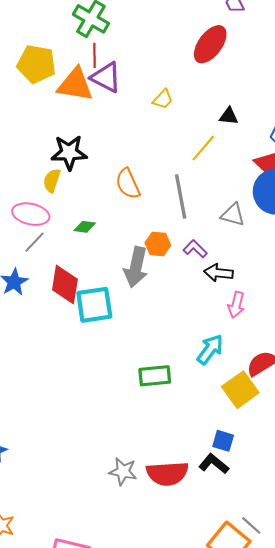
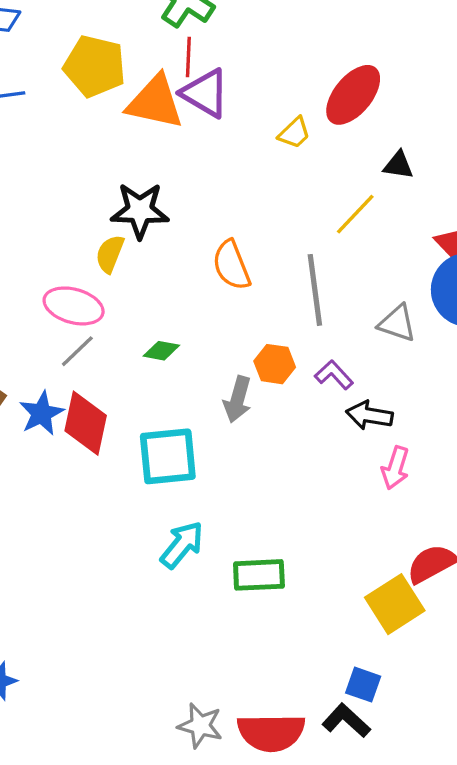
red ellipse: (210, 44) -> (353, 95), moved
green diamond: (85, 227) -> (161, 351), moved
gray arrow: (136, 267) -> (238, 399), size x0.7
red diamond: (65, 284) -> (86, 423), moved
cyan arrow: (210, 349) -> (182, 545), moved

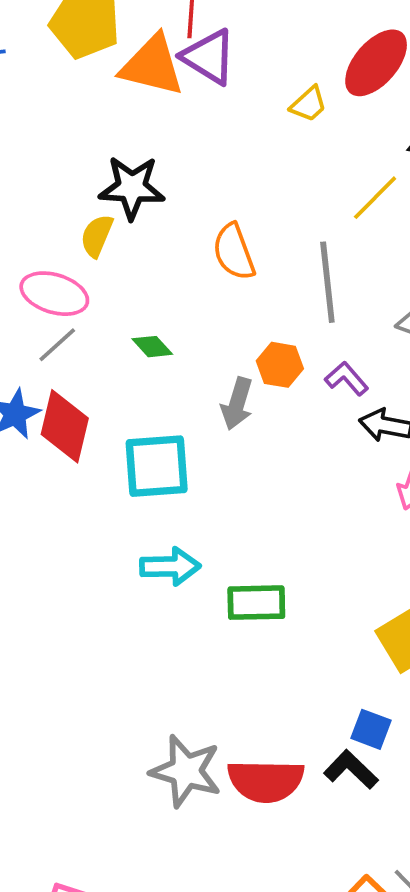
green diamond: (161, 351) -> (152, 347), turned 36
cyan arrow: (182, 545) -> (170, 566), turned 48
gray star: (200, 726) -> (186, 771), size x1.4

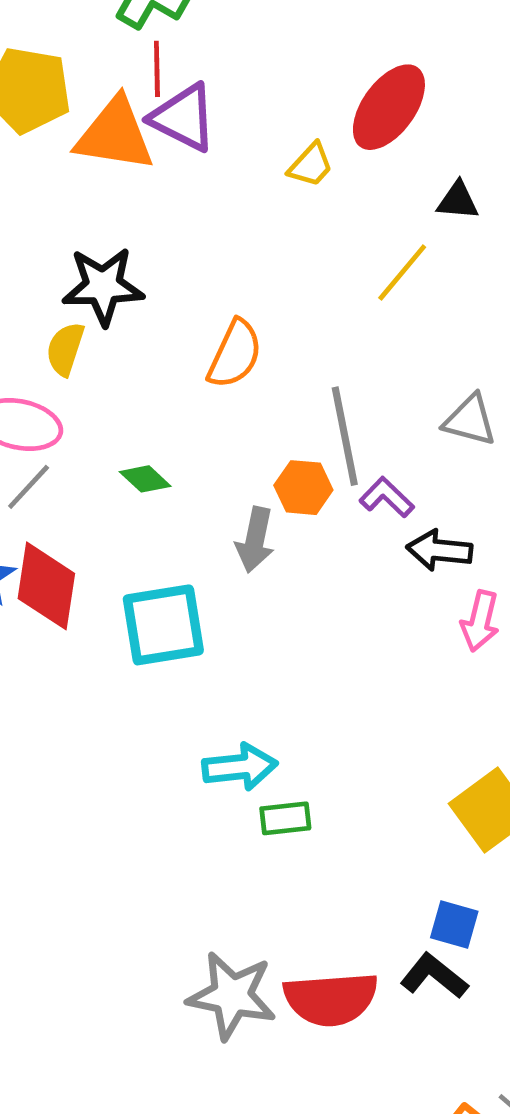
orange semicircle: (234, 252) -> (235, 354), turned -130
gray line: (327, 282) -> (345, 436), moved
cyan arrow: (170, 566) -> (240, 767), moved
green rectangle: (256, 603) -> (285, 818), moved, size x0.7

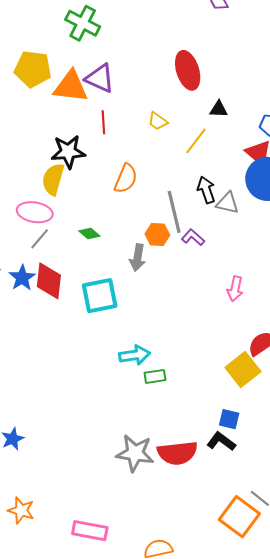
red line: (157, 69) -> (103, 122), moved
red ellipse: (389, 107) -> (188, 70), turned -51
yellow trapezoid: (311, 165) -> (158, 121), moved, turned 85
yellow semicircle: (65, 349) -> (53, 179), size x1.4
black arrow: (439, 550) -> (206, 190), moved, turned 68

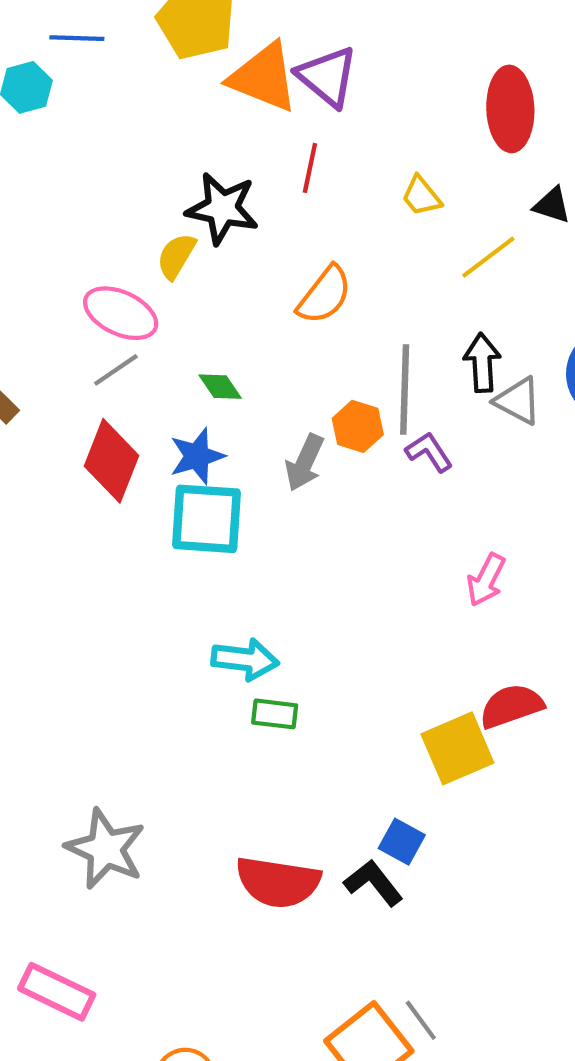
yellow semicircle: (53, 179) -> (176, 256), size x0.7
blue star: (22, 278) -> (197, 456), moved
gray star: (135, 453) -> (106, 849), moved

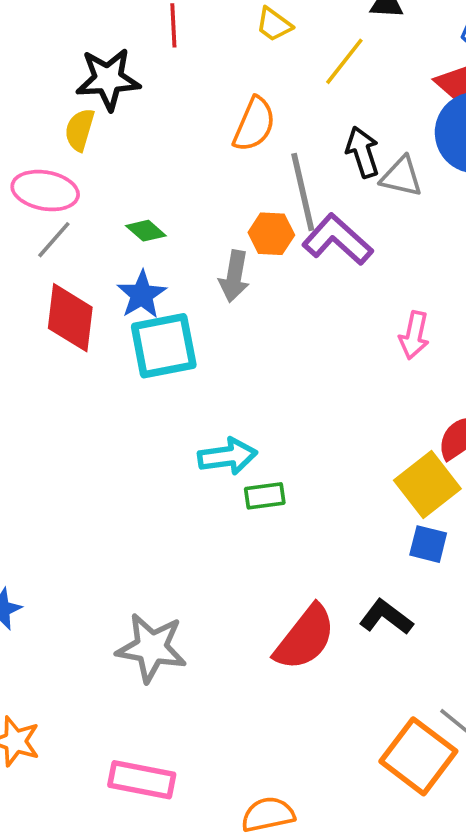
orange semicircle: (325, 295) -> (254, 124), moved
purple L-shape: (429, 452) -> (337, 240), size x1.6
blue square: (402, 842) -> (428, 544), moved
red semicircle: (278, 882) -> (305, 638), turned -46

